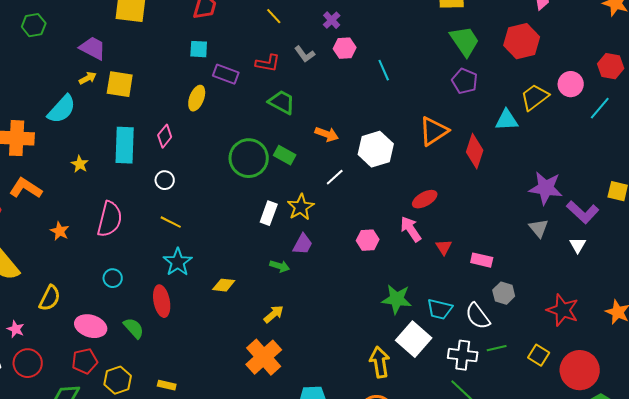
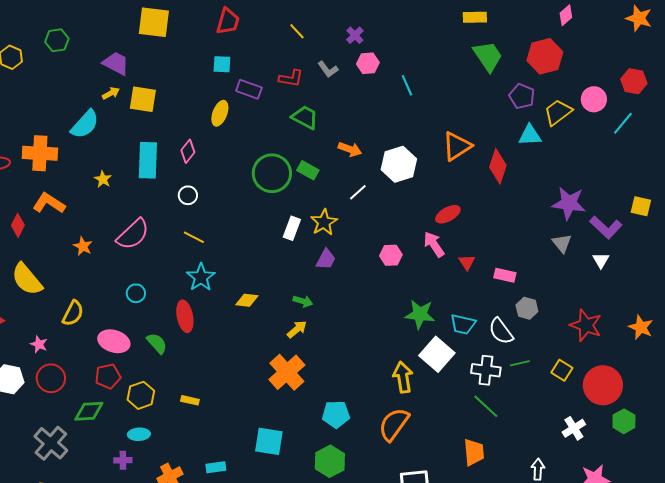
purple pentagon: (465, 81) -> (522, 96), moved
pink semicircle: (110, 219) -> (133, 234), turned 33
green arrow: (280, 266) -> (303, 301), moved

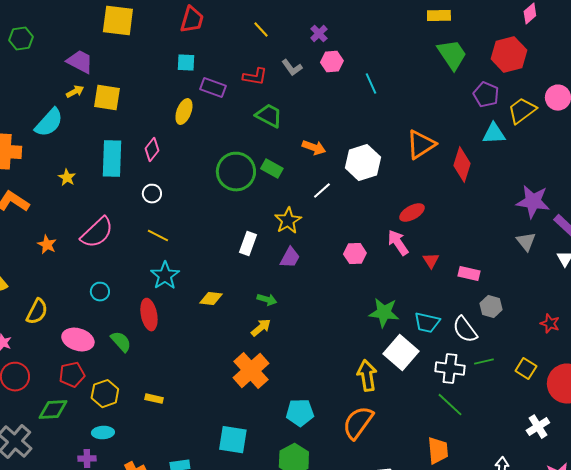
white rectangle: (292, 228) -> (248, 244), moved
red star: (586, 325) -> (550, 324), size x0.6

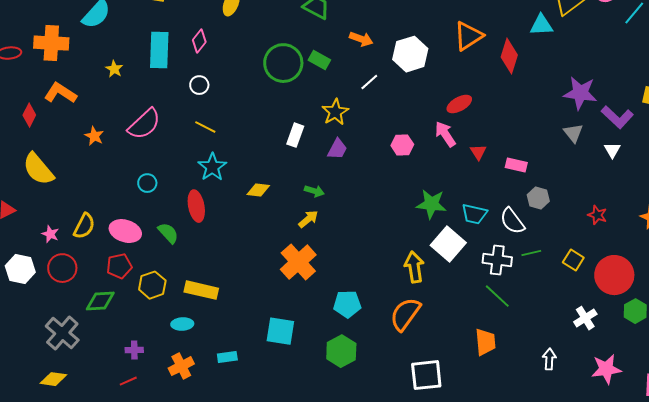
yellow semicircle: (37, 312) -> (84, 226), moved
yellow rectangle: (154, 399) -> (201, 290), size x1.8
cyan ellipse: (103, 433) -> (182, 324), moved

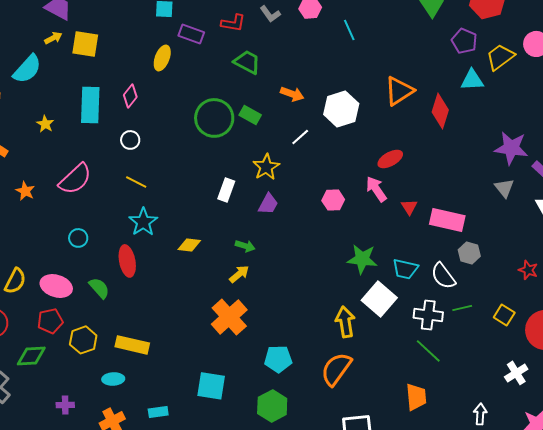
pink rectangle: (516, 165) -> (447, 220), size x1.6

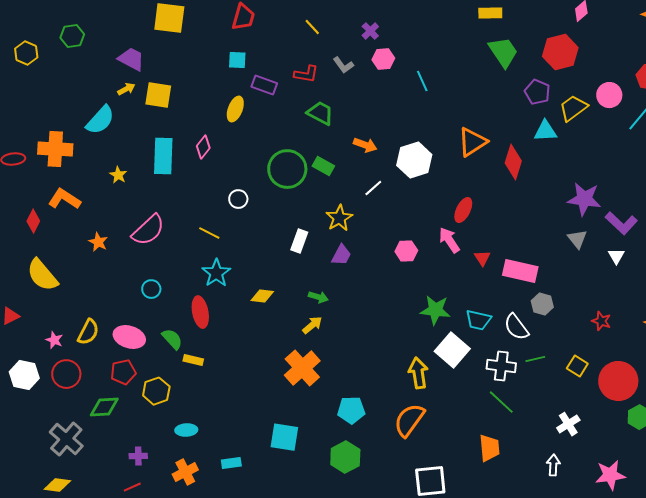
white circle: (130, 140) -> (238, 199), moved
red ellipse: (390, 159) -> (463, 210), turned -35
yellow rectangle: (132, 345) -> (193, 360), moved, size x0.6
white cross: (516, 373) -> (568, 424), moved

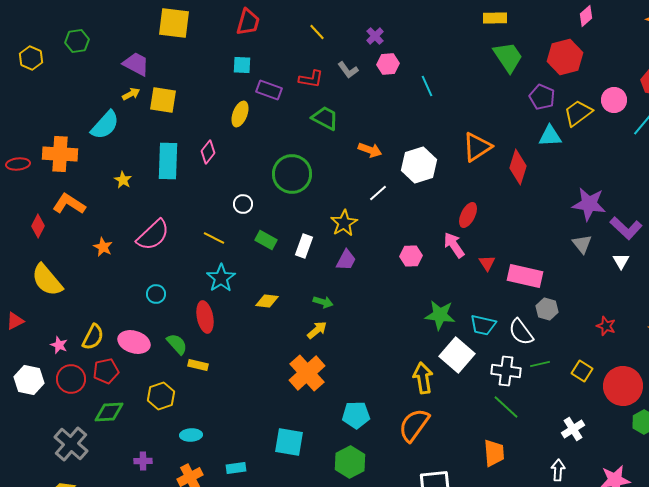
green rectangle: (323, 166) -> (266, 240), moved
red pentagon: (123, 372) -> (106, 371), moved

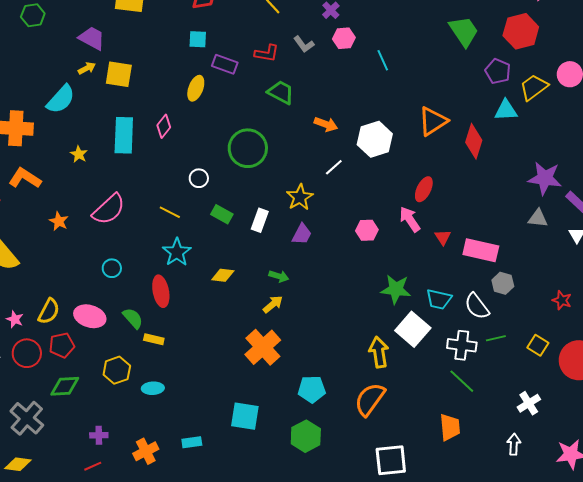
gray triangle: (582, 244) -> (538, 218), turned -45
cyan ellipse: (191, 435) -> (153, 388), moved

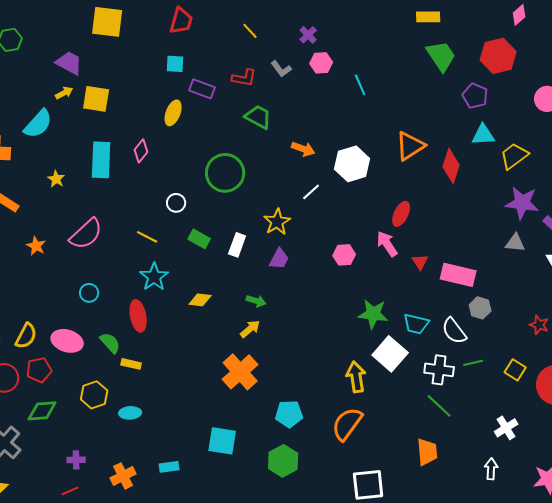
yellow trapezoid: (534, 87) -> (514, 156), moved

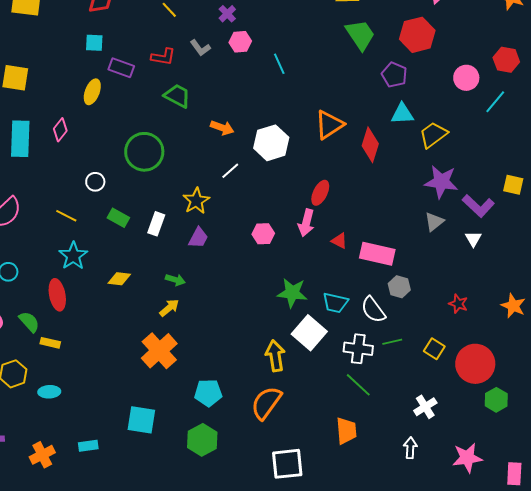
gray triangle: (515, 243) -> (434, 222), turned -45
pink arrow: (387, 244) -> (306, 223), turned -132
red triangle: (420, 262) -> (339, 241), turned -30

